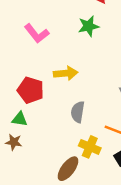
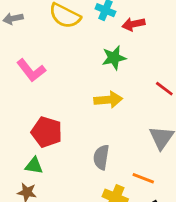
pink L-shape: (37, 33) -> (31, 70), moved
yellow arrow: (66, 73) -> (108, 100), moved

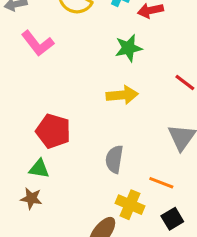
pink L-shape: (31, 70) -> (38, 43), moved

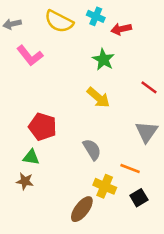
green star: (128, 48) -> (103, 59), turned -30
yellow arrow: (122, 95) -> (98, 98), turned 45
gray semicircle: (114, 159) -> (92, 150), turned 140

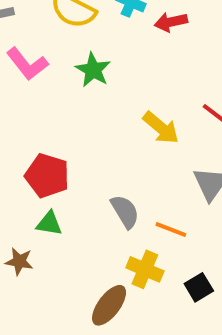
green star: (103, 59) -> (93, 70), moved
yellow arrow: (98, 98) -> (161, 128), moved
green triangle: (31, 157) -> (49, 223), moved
orange line: (130, 169) -> (171, 229), moved

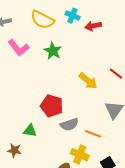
red pentagon: (47, 176) -> (52, 106), moved
gray semicircle: (125, 212) -> (69, 124), turned 102

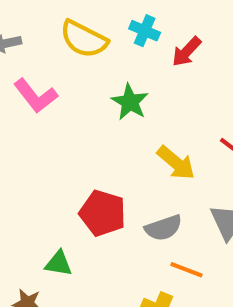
red arrow: (93, 26) -> (187, 52), turned -35
green star: (53, 51) -> (130, 102), moved
gray semicircle: (69, 124) -> (163, 228), moved

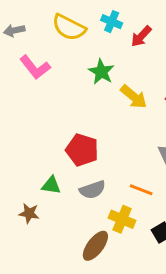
yellow arrow: (176, 163) -> (134, 97), moved
gray semicircle: (163, 228) -> (92, 190), moved

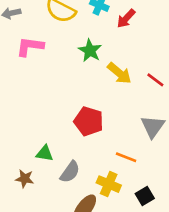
pink L-shape: (35, 67) -> (30, 47), turned 136
red pentagon: (82, 150) -> (89, 121), moved
gray semicircle: (92, 190) -> (70, 172), moved, turned -35

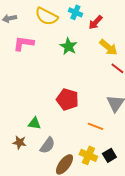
yellow arrow: (119, 73) -> (108, 47), moved
gray semicircle: (70, 172) -> (47, 145), moved
yellow cross: (109, 184) -> (88, 155), moved

